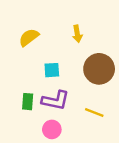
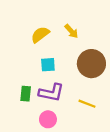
yellow arrow: (77, 34) -> (71, 31), turned -32
yellow semicircle: (29, 37) -> (40, 35), moved

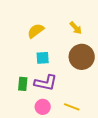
yellow arrow: (71, 31) -> (76, 28), moved
yellow line: (87, 104) -> (72, 107), moved

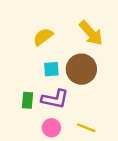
yellow arrow: (76, 28) -> (91, 33), size x1.6
brown circle: (82, 57) -> (81, 69), moved

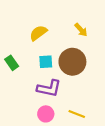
yellow arrow: (91, 33) -> (81, 30), size x0.6
green rectangle: (27, 100) -> (12, 63), moved, turned -40

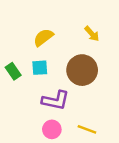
cyan square: (46, 62) -> (40, 68), moved

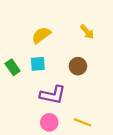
brown circle: (82, 70) -> (78, 66), size x0.6

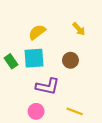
cyan square: (38, 64) -> (34, 58), size x1.5
pink circle: (49, 122) -> (36, 111), moved

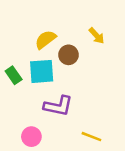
brown circle: (70, 60) -> (68, 55), moved
pink circle: (36, 111) -> (31, 137), moved

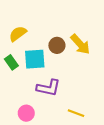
yellow arrow: (97, 36) -> (80, 44), moved, size x1.5
yellow semicircle: (45, 39) -> (18, 34), moved

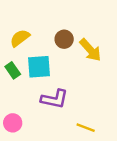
brown circle: (57, 45) -> (64, 39), moved
pink circle: (26, 113) -> (13, 123), moved

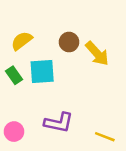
purple L-shape: (55, 99) -> (59, 123), moved
yellow line: (86, 128) -> (105, 137), moved

